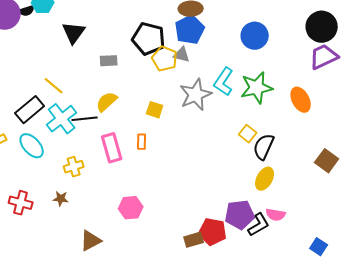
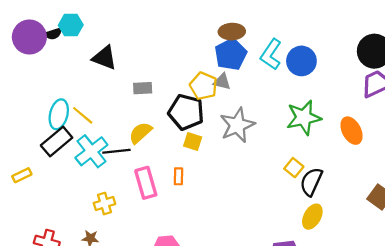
black triangle: (74, 33) -> (104, 58), turned -45
black pentagon: (149, 39) -> (186, 112), moved
cyan L-shape: (224, 82) -> (271, 54), moved
cyan ellipse: (32, 146) -> (59, 114), moved, turned 56

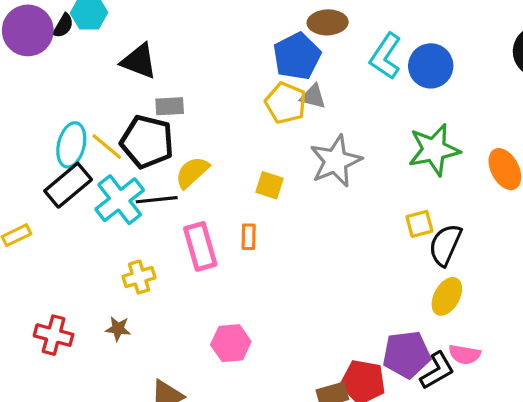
black semicircle: (53, 34) -> (63, 26), turned -42
blue pentagon: (231, 54) -> (297, 56), moved
gray rectangle: (143, 88) -> (170, 106), moved
black pentagon: (186, 112) -> (147, 142), moved
yellow square: (294, 168) -> (419, 224), turned 36

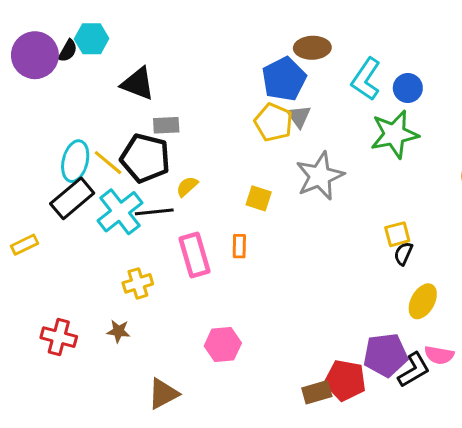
blue circle: (431, 66) -> (408, 88), size x0.7
gray triangle: (313, 97) -> (299, 116), turned 40
green star: (434, 150) -> (394, 134), moved
yellow semicircle: (192, 172) -> (187, 186), size x0.7
black semicircle: (445, 245) -> (403, 254), moved, size x0.6

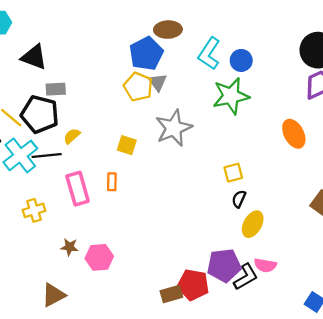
black semicircle: (403, 254) -> (239, 199), moved
brown star: (118, 331) -> (70, 247), moved

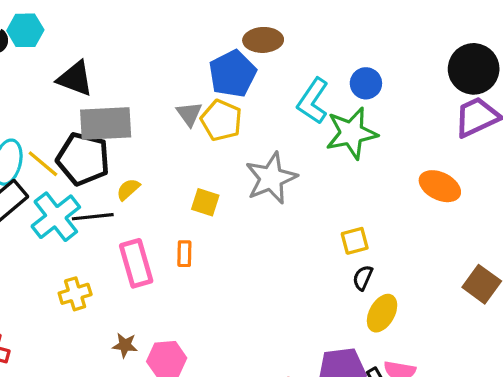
cyan L-shape: (209, 54) -> (313, 101), moved
gray triangle: (158, 82) -> (189, 114), moved
gray rectangle: (56, 89) -> (106, 124), size x1.8
orange ellipse: (294, 134) -> (440, 186), turned -36

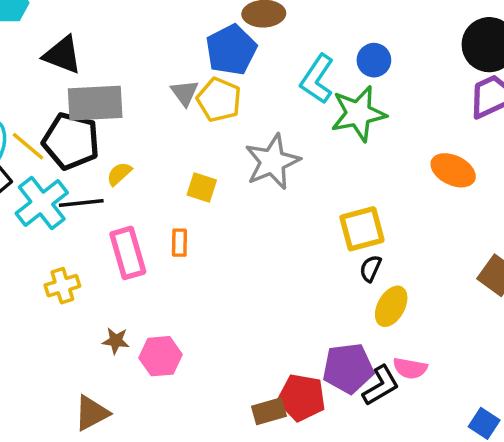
yellow square: (355, 241) -> (362, 229), size x1.5

